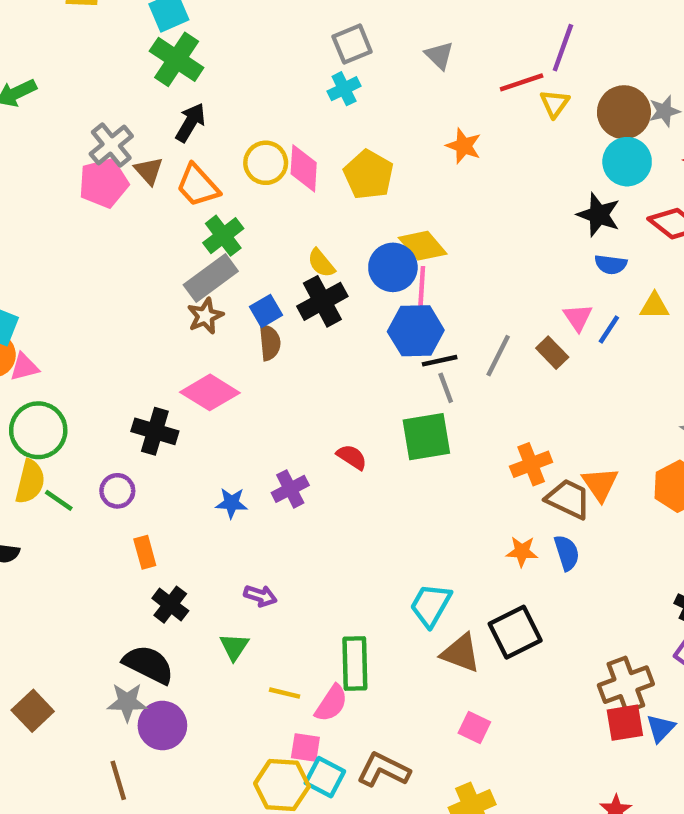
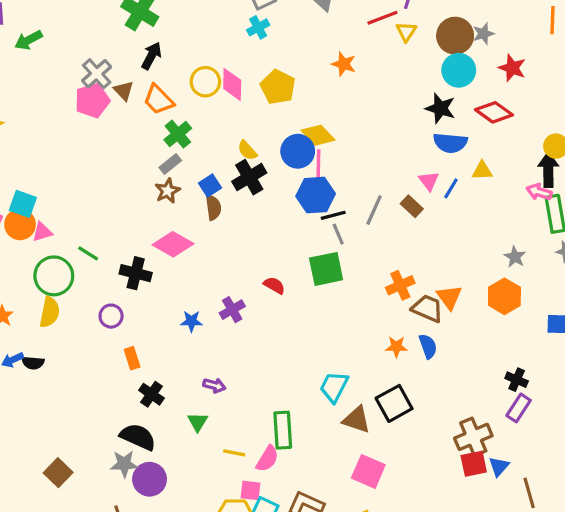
blue semicircle: (611, 264) -> (450, 143), size x1.5
gray rectangle: (211, 278) -> (170, 164), size x0.6
green line: (59, 500) -> (88, 253), moved
pink square: (474, 728) -> (368, 471), size x1.5

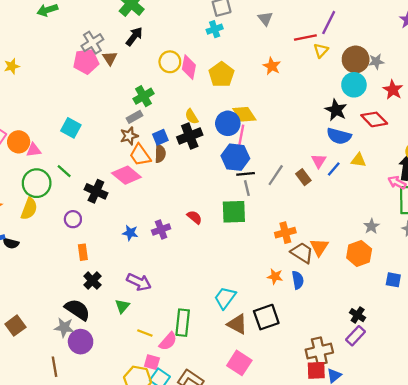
orange trapezoid: (158, 100) -> (140, 155), moved
cyan square: (23, 204) -> (71, 128), moved
purple arrow: (214, 385) -> (139, 282), size x1.5

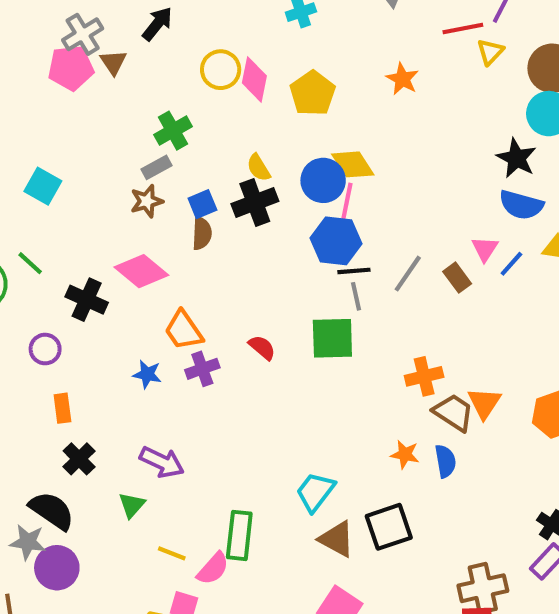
orange trapezoid: (140, 155) -> (184, 330), moved

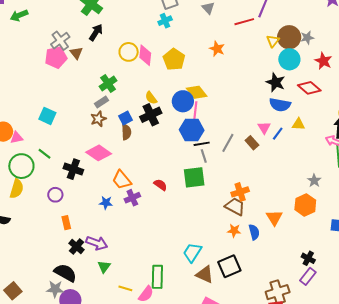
yellow triangle: (490, 52) -> (273, 41), moved
orange triangle: (484, 403) -> (274, 218), moved
brown trapezoid: (453, 412) -> (235, 207), moved
purple arrow: (162, 462) -> (97, 243), moved

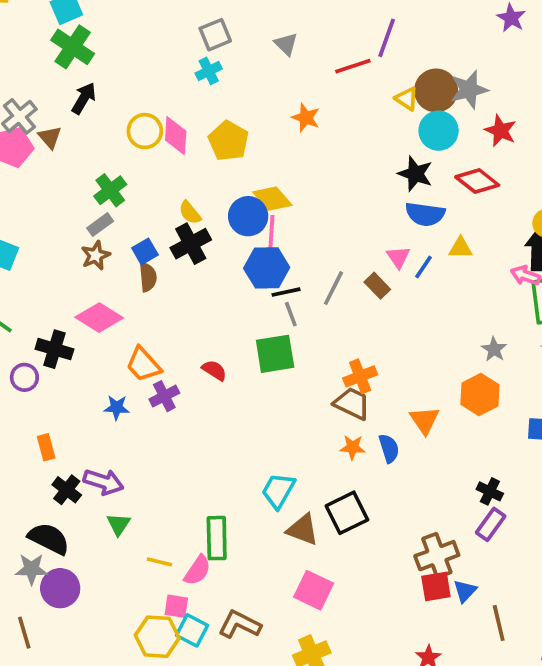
gray star: (307, 38) -> (469, 90), size x1.5
yellow triangle: (273, 41) -> (407, 99), turned -32
purple circle: (55, 195) -> (24, 377), moved

